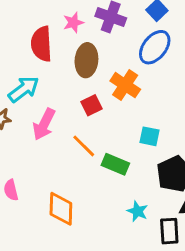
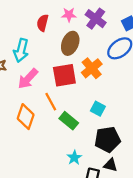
red semicircle: (41, 44) -> (43, 23), size x0.7
cyan arrow: (24, 89) -> (21, 50), turned 125
red square: (92, 105) -> (64, 75), size x1.6
orange diamond: (61, 209) -> (26, 117), moved

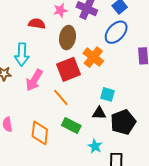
red semicircle: (43, 23) -> (37, 24), turned 98
orange diamond: (26, 117) -> (40, 133), moved
green rectangle: (69, 121) -> (71, 126), moved
black triangle: (110, 165) -> (99, 113), moved

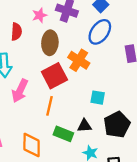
red semicircle: (37, 24) -> (16, 32), turned 91
orange line: (61, 98) -> (50, 106), turned 60
black triangle: (99, 113) -> (85, 126), moved

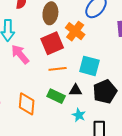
pink arrow: (20, 91) -> (20, 54), turned 110
cyan square: (98, 98) -> (89, 66), size x1.5
orange line: (50, 106) -> (58, 69), moved, turned 66

